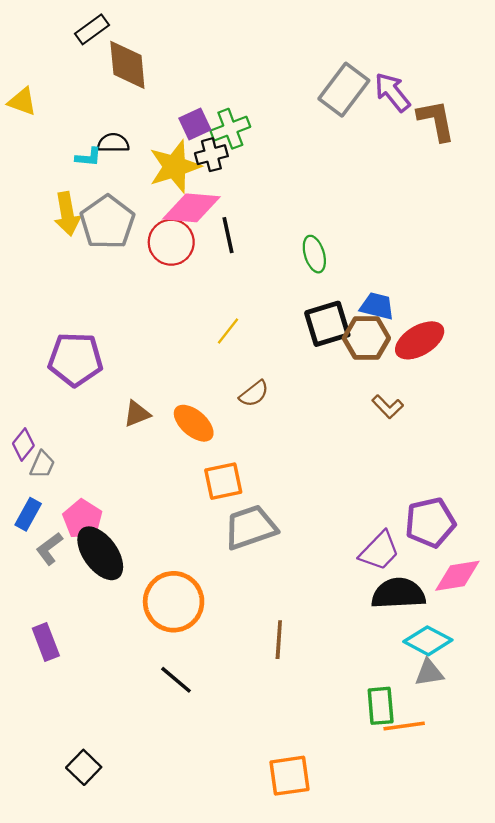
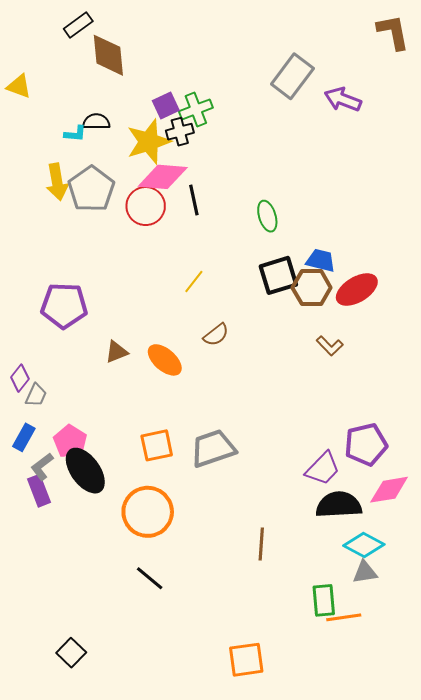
purple arrow: (392, 92) -> (343, 99), moved, turned -30
brown L-shape: (436, 120) -> (393, 32), moved
orange square: (223, 481) -> (157, 445), moved
brown line: (279, 640) -> (261, 544), moved
purple rectangle: (46, 642) -> (39, 491), moved

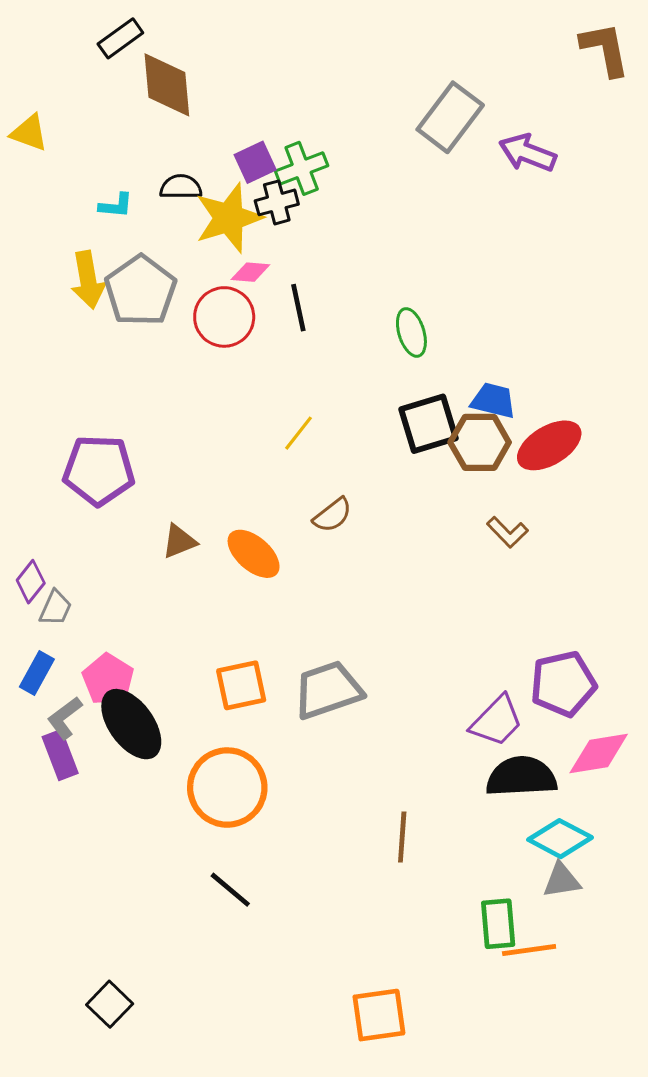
black semicircle: (96, 122) -> (181, 187), moved
pink diamond: (163, 177) -> (250, 272), size x0.5

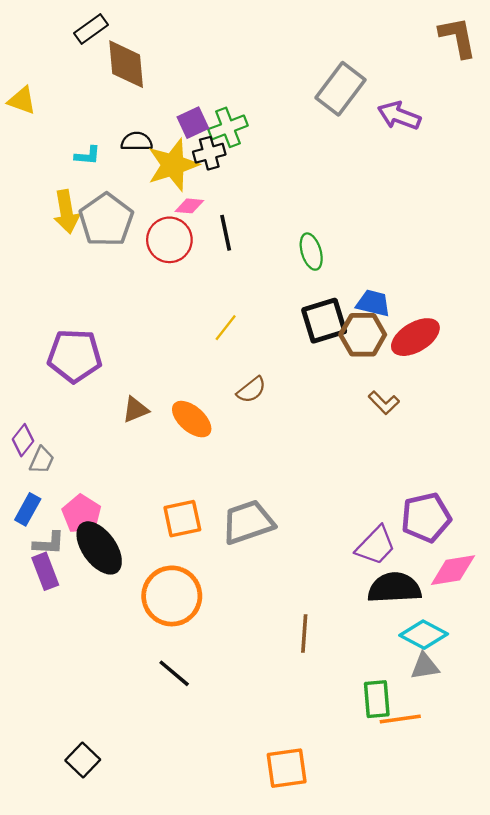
gray L-shape: (65, 718) -> (49, 543), turned -140

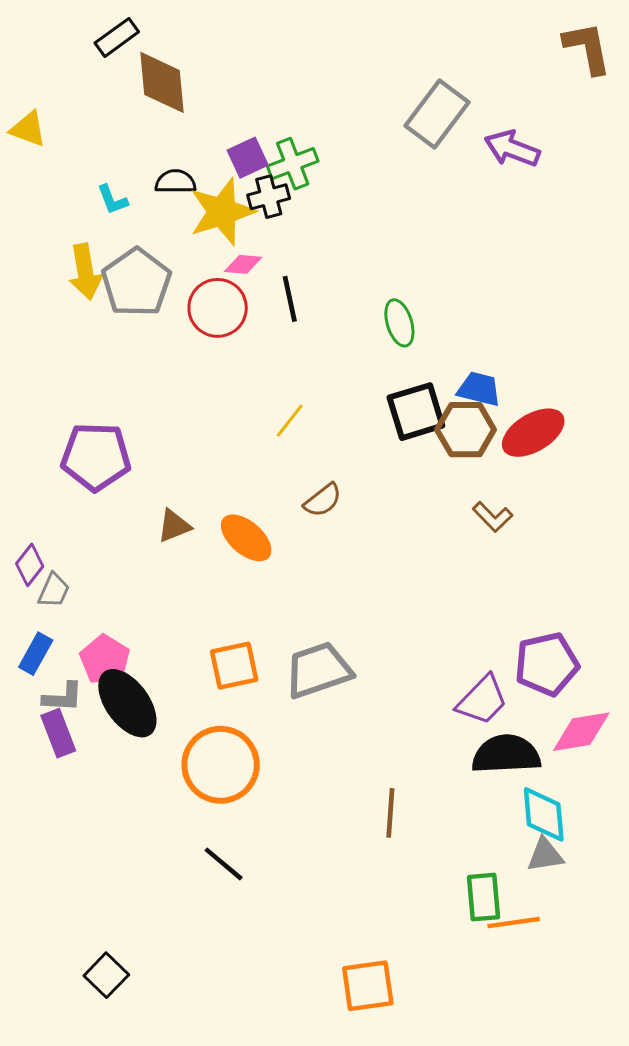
cyan L-shape: (87, 156) -> (112, 200), turned 64
cyan diamond: (424, 635) -> (544, 814), turned 57

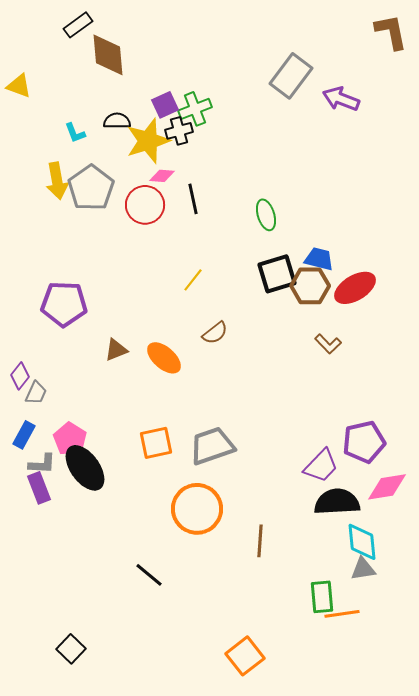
orange circle: (221, 765) -> (197, 509), moved
orange square: (368, 986) -> (245, 656), turned -30

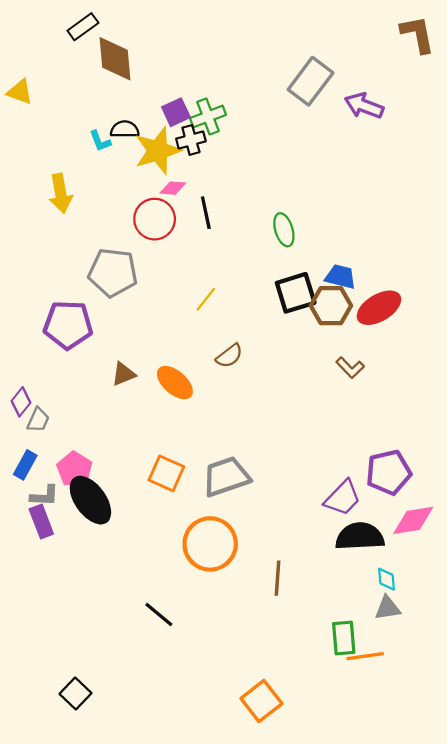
cyan L-shape: (75, 133) -> (100, 141), moved
gray pentagon: (91, 188) -> (113, 272), moved, turned -30
orange square: (156, 443) -> (166, 473), turned 36
cyan diamond: (362, 542) -> (386, 579), size x0.6

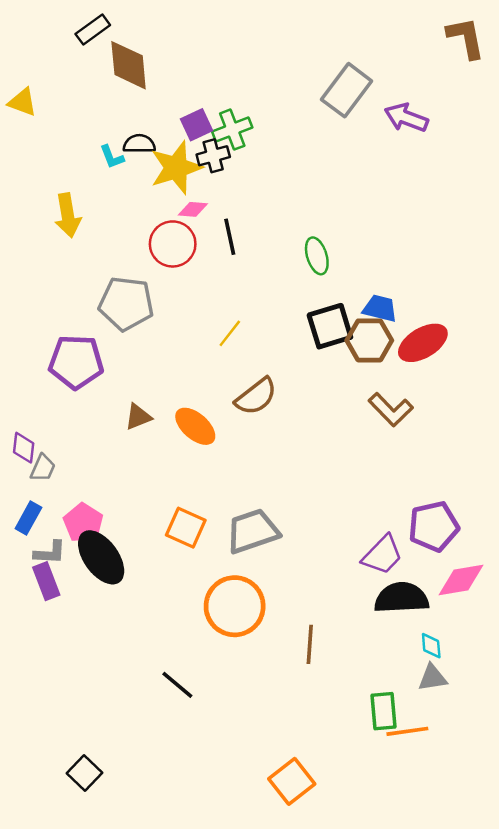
brown semicircle: (229, 356) -> (256, 396), size x1.4
brown L-shape: (350, 368) -> (391, 410), size x1.4
purple diamond: (21, 402) -> (24, 448), turned -32

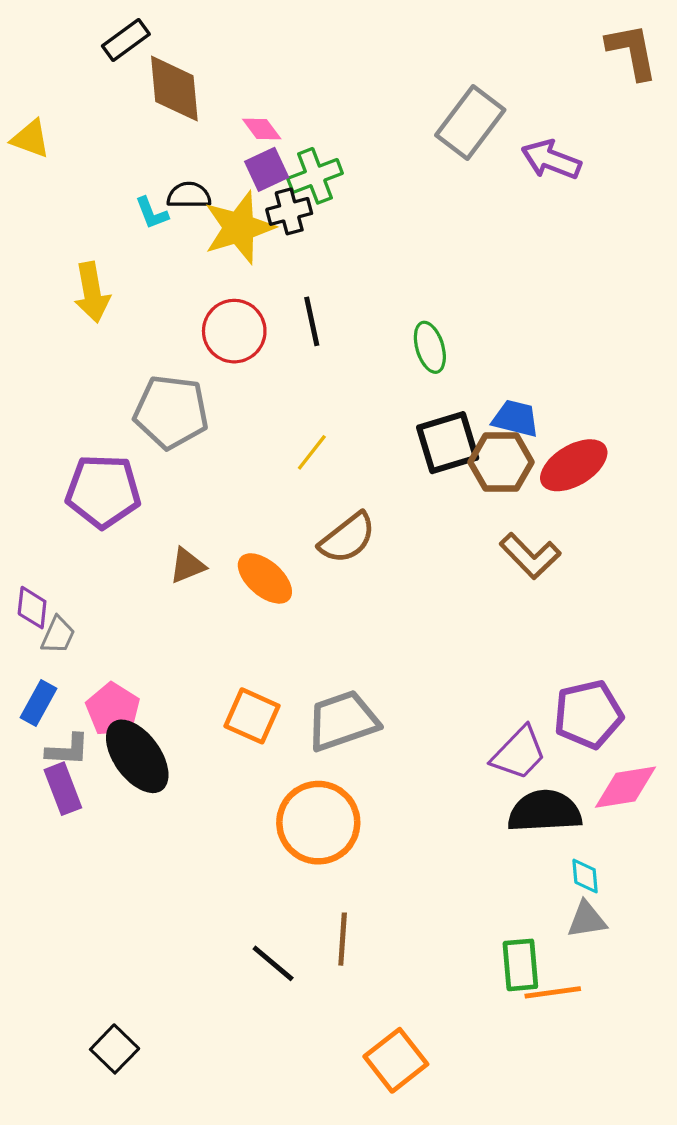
pink diamond: (193, 209) -> (262, 129), moved, turned 48
brown line: (310, 644) -> (343, 939), moved
black line: (177, 685) -> (273, 963), moved

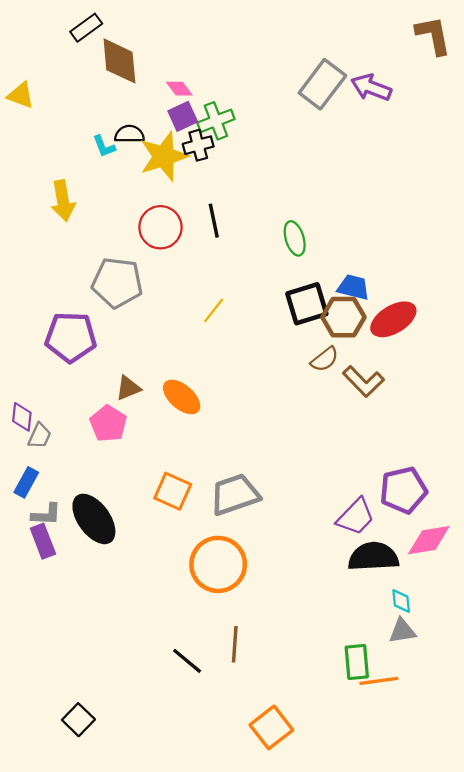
purple arrow: (551, 160) -> (371, 88), moved
brown semicircle: (347, 538) -> (325, 359), moved, size x0.7
pink pentagon: (113, 709) -> (108, 424), moved

